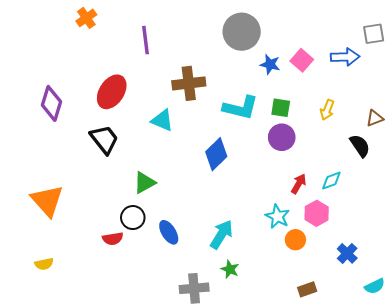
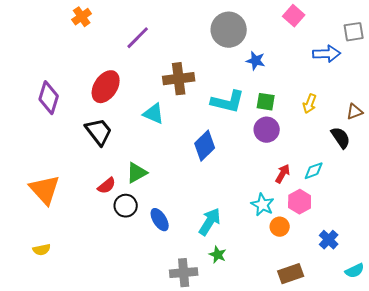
purple line: (145, 40) -> (138, 38), turned 52
pink square: (302, 60) -> (294, 16), moved
red semicircle: (113, 239) -> (107, 186), moved, turned -30
brown rectangle: (307, 289) -> (291, 274), size x1.4

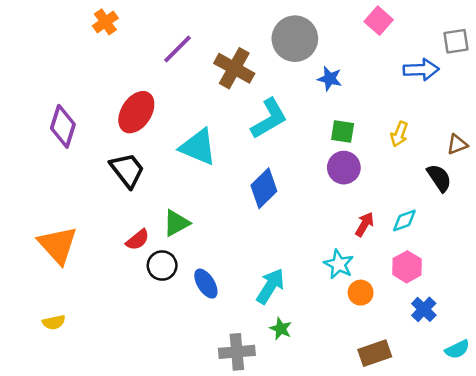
brown cross: (179, 79) -> (234, 68), moved, turned 36
cyan L-shape: (228, 102) -> (269, 119), moved, turned -44
cyan triangle: (154, 114) -> (198, 147), size x1.4
pink hexagon: (300, 202) -> (407, 267), moved

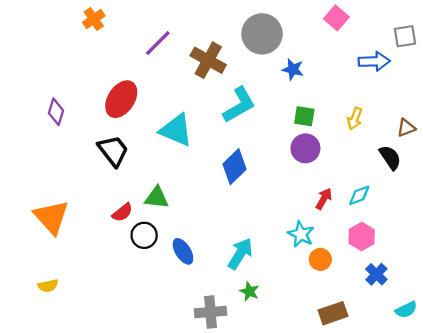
purple diamond: (63, 126) -> (56, 112), size x0.7
green triangle: (176, 223) -> (157, 198), turned 35

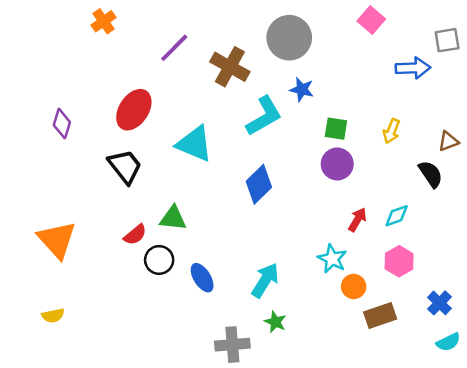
blue star: (293, 69) -> (302, 89), moved
blue cross: (376, 274) -> (439, 303), moved
brown rectangle: (333, 313) -> (380, 316), moved

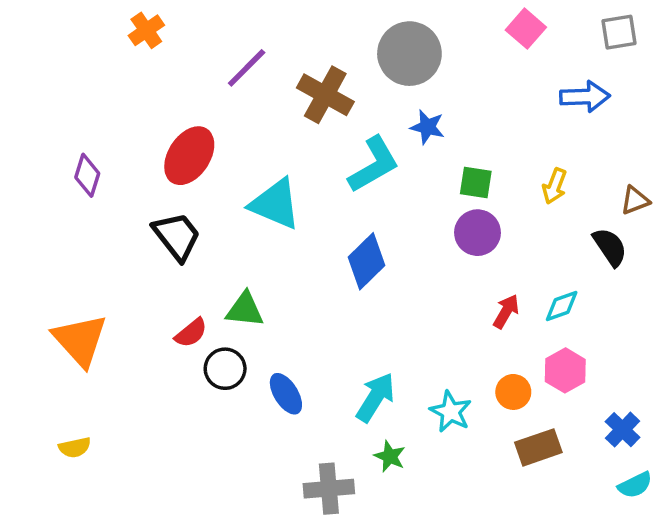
gray square: (447, 40) -> (619, 32), moved
cyan star: (332, 259) -> (451, 412), moved
orange circle: (354, 286) -> (513, 392), moved

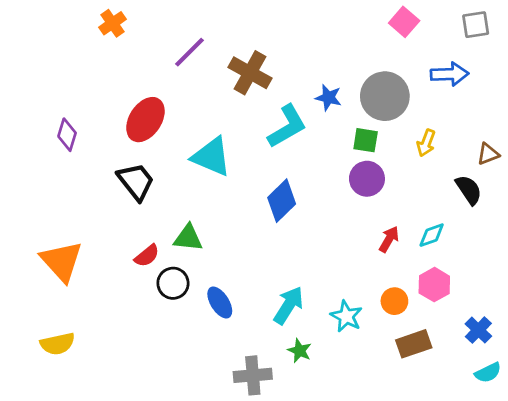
gray circle: (409, 54) -> (385, 96), moved
yellow semicircle: (75, 447) -> (57, 344), size x1.4

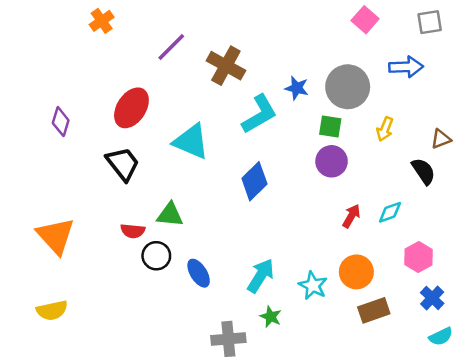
red semicircle: (147, 256) -> (133, 231), turned 45
pink hexagon: (434, 285) -> (418, 257), moved
orange circle: (394, 301) -> (356, 272), size x1.4

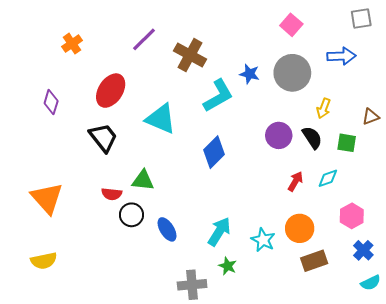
pink square: (365, 20) -> (291, 25), moved
orange cross: (102, 21) -> (72, 44), moved
green square: (330, 127) -> (347, 143), moved
black semicircle: (423, 171) -> (312, 138), moved

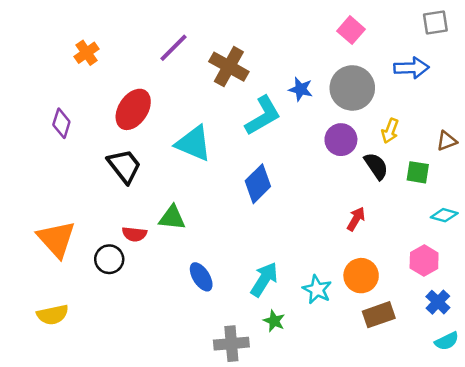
purple circle: (279, 135) -> (341, 140), moved
cyan diamond: (328, 178) -> (444, 215), moved, turned 35
black circle: (132, 215) -> (109, 259), moved

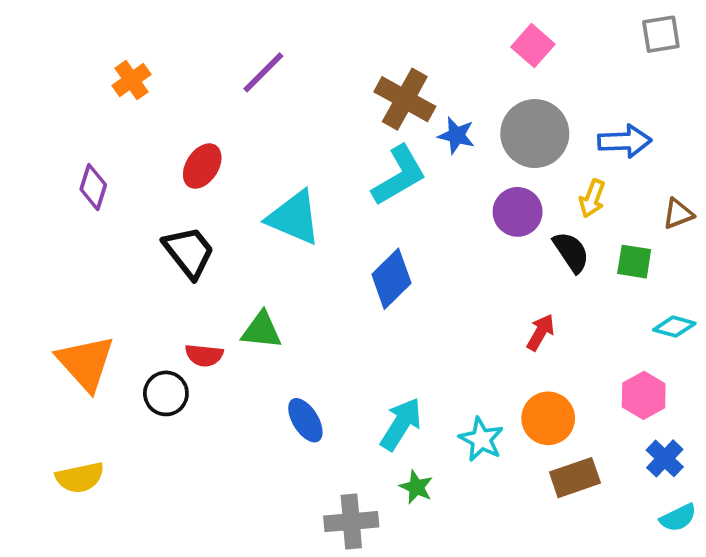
brown cross: (229, 67) -> (405, 99), moved
blue arrow: (411, 68) -> (625, 141), moved
red ellipse: (133, 109) -> (202, 166), size x0.7

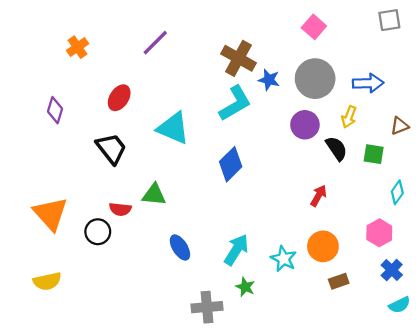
cyan diamond: (674, 327) -> (397, 192), turned -70
brown rectangle: (575, 478) -> (339, 281), size x0.7

